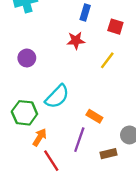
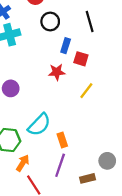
red square: (115, 27) -> (81, 59), moved
orange rectangle: (94, 116) -> (62, 140), moved, turned 40

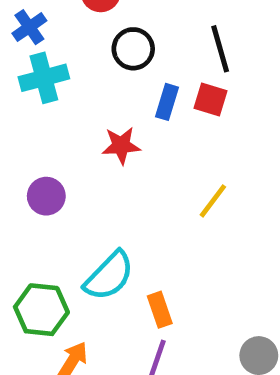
red square: (81, 59) -> (210, 100), moved
red star: (57, 72) -> (121, 145), moved

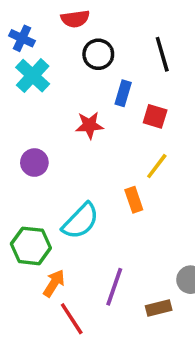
blue cross: (29, 27) -> (22, 38), turned -30
cyan cross: (44, 78) -> (33, 76), turned -32
red square: (210, 100) -> (155, 116), moved
orange rectangle: (160, 310) -> (134, 200), moved

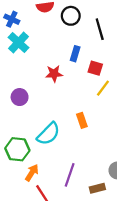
black circle: (98, 54) -> (71, 16), moved
yellow line: (157, 166) -> (103, 88), moved

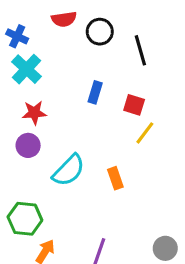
blue rectangle: (75, 54) -> (95, 92), moved
red star: (54, 74) -> (34, 113), moved
cyan semicircle: (48, 134) -> (69, 170), moved

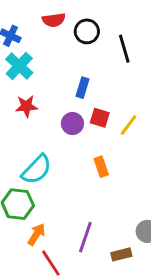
red square: (134, 105) -> (100, 118), moved
purple circle: (28, 145) -> (72, 124), moved
cyan semicircle: (69, 170) -> (36, 170), moved

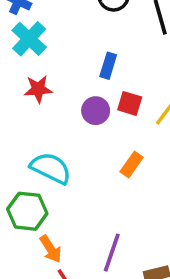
orange rectangle: (101, 167) -> (132, 165), turned 54
cyan semicircle: (36, 170) -> (51, 168), turned -108
orange arrow: (36, 234) -> (51, 249), turned 115

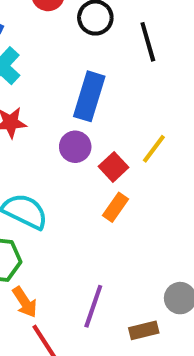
blue rectangle: (108, 66) -> (89, 96), size x1.6
red square: (130, 103) -> (114, 167), moved, turned 30

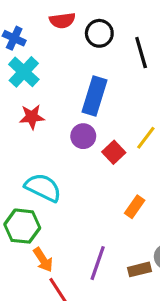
orange rectangle: (116, 207) -> (135, 207), moved
brown rectangle: (144, 330) -> (139, 269), moved

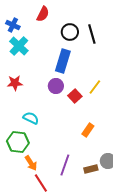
red semicircle: (62, 20) -> (43, 14), turned -56
black circle: (99, 33) -> (70, 32), moved
red star: (32, 117) -> (15, 83), moved
cyan semicircle: (43, 188) -> (31, 118), size x0.7

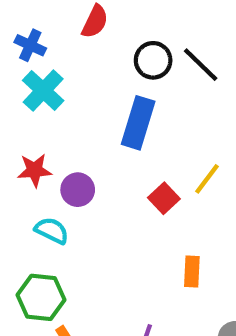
black line: (92, 34) -> (201, 65), turned -30
purple circle: (56, 86) -> (78, 190), moved
cyan semicircle: (31, 118) -> (52, 231), moved
orange rectangle: (88, 130) -> (192, 272), turned -32

